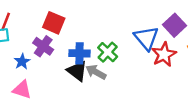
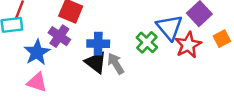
green cross: (108, 52) -> (147, 42), moved
blue star: (22, 62) -> (37, 52), size x1.5
gray arrow: (96, 72) -> (116, 64), turned 30

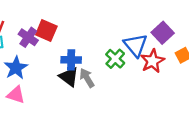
purple cross: (59, 36) -> (28, 37), moved

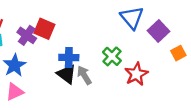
blue triangle: (136, 45) -> (132, 18), moved
red star: (152, 61) -> (136, 74), moved
pink triangle: (16, 95) -> (15, 92), turned -42

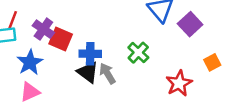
red square: (44, 29) -> (61, 39), moved
orange square: (178, 53) -> (212, 62), moved
red star: (136, 74) -> (179, 83), moved

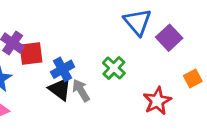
red square: (61, 39) -> (31, 54), turned -30
blue cross: (90, 54) -> (63, 69), turned -30

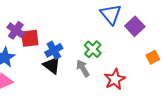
gray arrow: (81, 90) -> (83, 68), moved
red star: (157, 101) -> (115, 79), moved

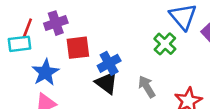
purple cross: (16, 30) -> (56, 23), moved, turned 36
green cross: (93, 49) -> (165, 44), moved

